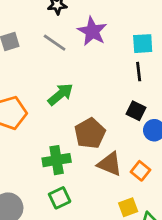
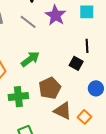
cyan square: (143, 44) -> (87, 12), moved
black square: (136, 111) -> (76, 63), moved
green cross: (57, 160) -> (18, 97), moved

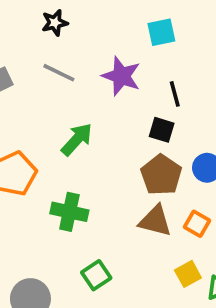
purple star: (56, 15) -> (121, 76), moved
brown pentagon: (50, 88) -> (161, 175), moved
green cross: (18, 97) -> (69, 212), turned 30

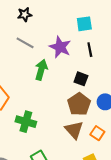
black line: (175, 94) -> (90, 50), moved
green arrow: (77, 139) -> (41, 70), moved, turned -30
brown triangle: (155, 221) -> (74, 130), turned 30

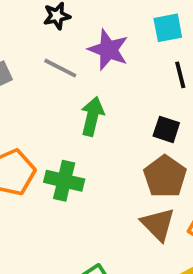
purple star: (60, 47) -> (108, 50), moved
green cross: (26, 122) -> (64, 181), moved

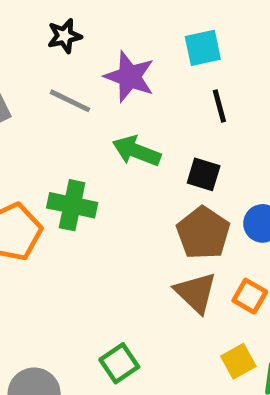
green arrow: (92, 116) -> (136, 151), moved, turned -81
green cross: (64, 181) -> (72, 205), moved

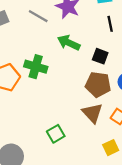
brown pentagon: (203, 233) -> (98, 84), turned -30
green square: (119, 363) -> (56, 134), moved

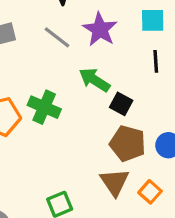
black square: (100, 56) -> (121, 104), moved

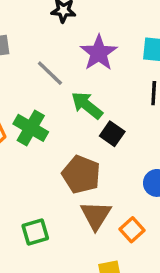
gray line: (57, 37) -> (50, 73), moved
brown pentagon: (128, 143) -> (81, 174), moved

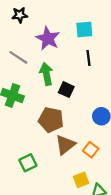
green arrow: (87, 105) -> (46, 74), turned 50
brown triangle: (96, 215) -> (65, 145), turned 30

